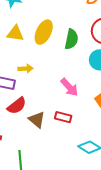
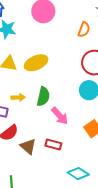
yellow ellipse: (44, 32) -> (36, 63), turned 40
green semicircle: (71, 39) -> (43, 96), moved

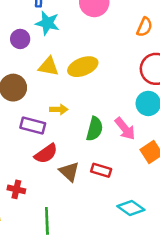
green semicircle: (43, 96) -> (95, 129), moved
pink arrow: (60, 116) -> (125, 129), moved

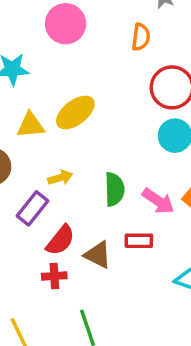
purple rectangle: (33, 125) -> (32, 208), turned -50
pink arrow: (125, 129) -> (158, 201), moved
red cross: (16, 189) -> (54, 276), moved

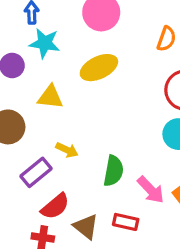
yellow ellipse: (75, 112) -> (99, 68), moved
yellow arrow: (60, 178) -> (67, 150), turned 30

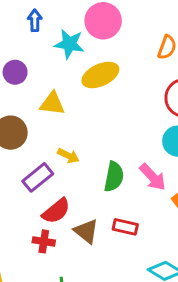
cyan star: (45, 43) -> (69, 44), moved
pink arrow: (151, 190) -> (153, 177), moved

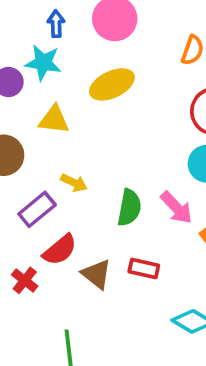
blue arrow: (35, 20) -> (56, 24), moved
cyan star: (69, 44) -> (43, 63), moved
red cross: (44, 241) -> (25, 280), moved, turned 30

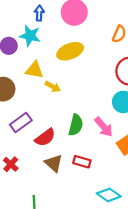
yellow arrow: (74, 183) -> (53, 87), moved
red semicircle: (60, 250) -> (45, 138), moved

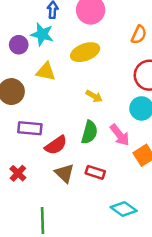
yellow arrow: (53, 87) -> (94, 96), moved
purple rectangle: (21, 123) -> (30, 128), turned 40

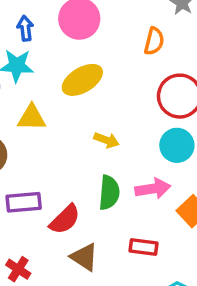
pink arrow: (120, 135) -> (153, 189), turned -50
red rectangle: (95, 172) -> (143, 247), moved

